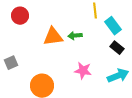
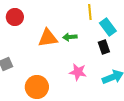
black rectangle: (117, 48) -> (104, 47), moved, turned 32

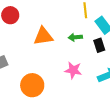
green arrow: (70, 37) -> (75, 37), moved

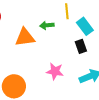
green arrow: (75, 37) -> (47, 25), moved

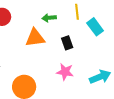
green arrow: (47, 25) -> (49, 18), moved
black rectangle: (81, 46) -> (67, 43), moved

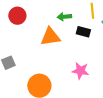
black rectangle: (67, 43) -> (83, 32), moved, turned -56

